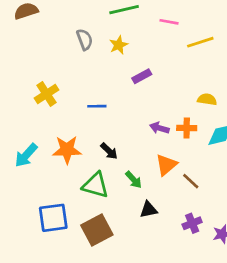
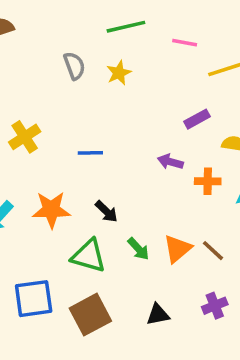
purple rectangle: (142, 76) -> (197, 119), moved
purple arrow: (159, 128) -> (170, 162), moved
orange triangle: (166, 165) -> (177, 249), moved
black triangle: (149, 210) -> (158, 315), moved

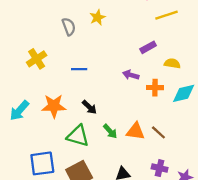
gray semicircle: (74, 66) -> (69, 27), moved
orange triangle: (177, 249) -> (135, 131), turned 48
purple cross: (215, 306) -> (160, 168), turned 35

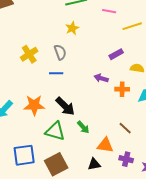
gray semicircle: (69, 27) -> (60, 52), moved
yellow cross: (37, 59) -> (29, 54), moved
black arrow: (89, 107) -> (65, 106), size x1.5
orange triangle: (135, 131) -> (105, 145), moved

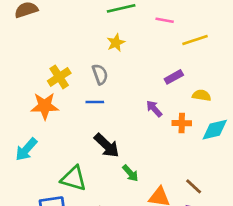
purple arrow: (101, 78) -> (154, 109), turned 32
orange star: (34, 105) -> (45, 106), moved
brown line: (125, 128) -> (194, 186), moved
green triangle: (55, 131) -> (74, 178), moved

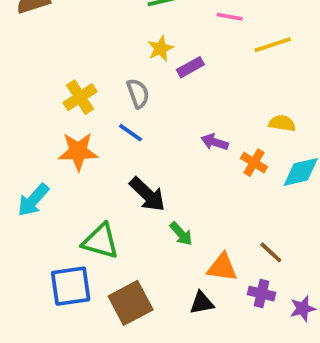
purple rectangle: (174, 77) -> (190, 67), moved
blue line: (95, 102) -> (131, 133), turned 36
orange star: (45, 106) -> (78, 151), moved
purple arrow: (154, 109) -> (215, 142), turned -30
orange cross: (182, 123) -> (254, 163), turned 30

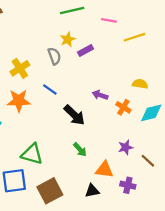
gray semicircle: (138, 93) -> (54, 56), moved
black arrow: (147, 194) -> (74, 115), moved
brown line: (271, 252) -> (148, 161), moved
purple star: (303, 309) -> (126, 147), moved

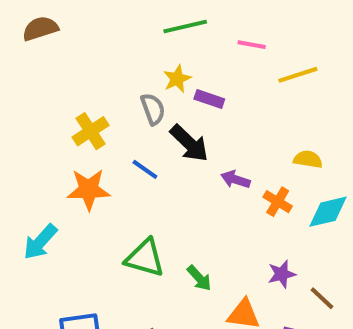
purple rectangle: (86, 51) -> (209, 99), turned 48
black arrow: (74, 115) -> (189, 143), moved
green triangle: (32, 154) -> (145, 258), moved

